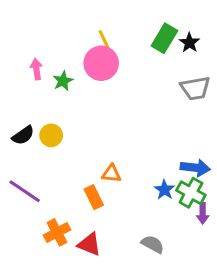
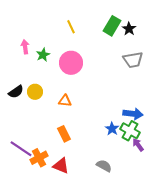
pink circle: (101, 63) -> (71, 63), moved
orange triangle: (111, 174) -> (65, 101), moved
purple line: (25, 191) -> (21, 149), moved
purple arrow: (203, 213) -> (138, 145), turned 144

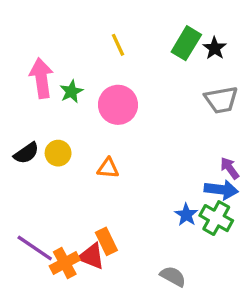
pink arrow: (25, 47) -> (41, 78), size x1.6
orange rectangle: (64, 134) -> (106, 241), moved
purple arrow: (138, 145) -> (230, 168), moved
red triangle: (61, 166) -> (91, 256), moved

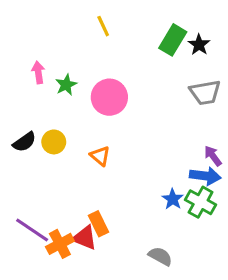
yellow line: (118, 45) -> (103, 26), moved
pink arrow: (41, 78) -> (38, 72), size x0.6
orange triangle: (108, 168) -> (100, 156), turned 35

